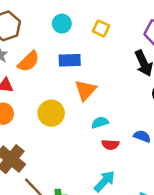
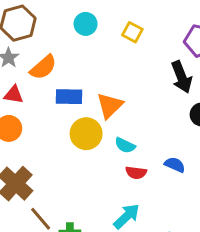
blue rectangle: (70, 60) -> (69, 97), moved
yellow circle: (51, 113) -> (86, 134), moved
cyan semicircle: (100, 123) -> (125, 145), turned -140

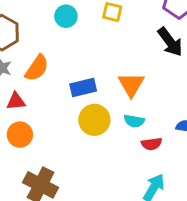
blue rectangle: (69, 97) -> (83, 87), moved
orange triangle: (110, 106) -> (131, 85), moved

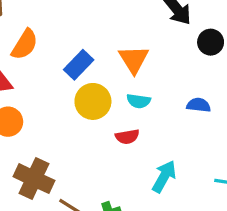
blue rectangle: (83, 87) -> (79, 65), turned -30
red semicircle: (152, 144) -> (127, 137), moved

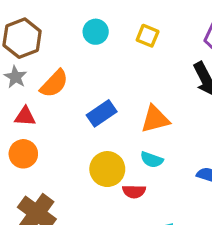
orange triangle: (134, 59) -> (155, 119), turned 36
yellow circle: (93, 101) -> (107, 169), moved

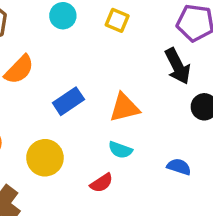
yellow circle: (107, 169) -> (45, 158), moved
red semicircle: (134, 191) -> (101, 183), turned -35

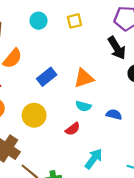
yellow square: (117, 20) -> (75, 21), turned -32
blue semicircle: (179, 167) -> (114, 114), moved

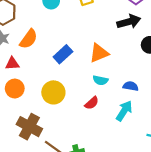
black arrow: (117, 48) -> (129, 22), turned -70
cyan arrow: (94, 159) -> (124, 111), moved

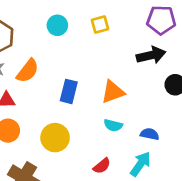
blue rectangle: (63, 54) -> (69, 91), turned -36
red semicircle: (92, 103) -> (102, 166), moved

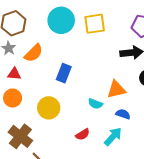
yellow square: (100, 24) -> (95, 24), size x1.5
cyan circle: (57, 25) -> (61, 20), size x1.6
orange triangle: (113, 92) -> (116, 89), moved

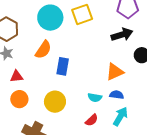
orange semicircle: (34, 53) -> (43, 50), moved
cyan semicircle: (95, 104) -> (95, 98), moved
blue semicircle: (123, 114) -> (117, 95), moved

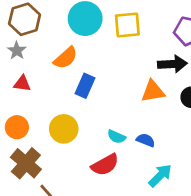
orange triangle: (115, 72) -> (153, 91), moved
orange circle: (19, 99) -> (17, 127), moved
cyan arrow: (120, 116) -> (160, 175), moved
red semicircle: (92, 120) -> (105, 165), size x1.5

